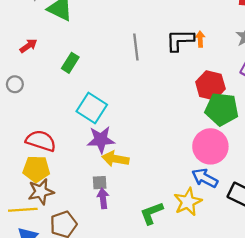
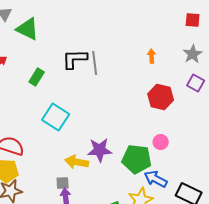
black L-shape: (180, 40) -> (75, 59), moved
green pentagon: (222, 109) -> (137, 159), moved
purple star: (101, 140) -> (100, 150), moved
pink circle: (210, 146) -> (161, 142), moved, size x0.5

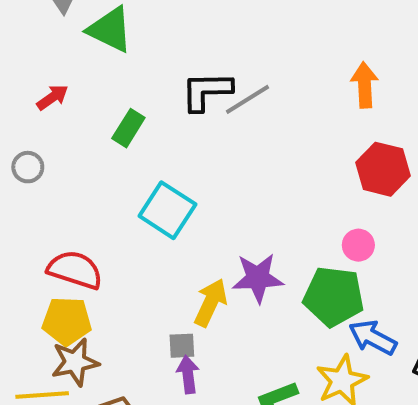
orange arrow: (152, 56) -> (365, 85), size x1.5
gray line: (95, 63) -> (247, 99), turned 65
pink circle: (161, 142) -> (358, 245), moved
yellow arrow: (77, 162) -> (211, 303), turned 105

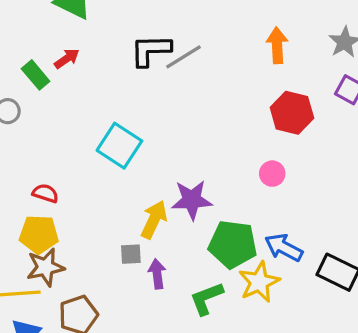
red arrow: (52, 97) -> (67, 59), moved
green rectangle: (128, 128) -> (36, 75), moved, turned -72
red semicircle: (75, 270) -> (45, 193), size x0.6
green pentagon: (334, 296) -> (233, 244), moved
purple arrow: (188, 374) -> (157, 274), moved

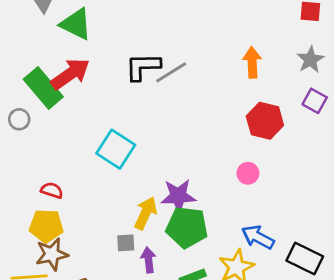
red arrow: (67, 59) -> (70, 74), size x1.8
green rectangle: (36, 75) -> (43, 88), size x1.6
green pentagon: (233, 244) -> (187, 227), moved

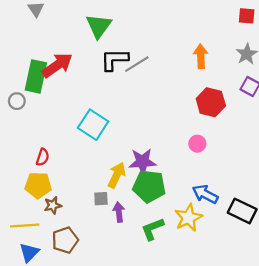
green triangle: (76, 24) -> (99, 26), moved, turned 40
green rectangle: (43, 88) -> (36, 76), turned 52
red semicircle: (52, 190) -> (43, 157), turned 90
brown star: (52, 254) -> (53, 205), moved, size x0.7

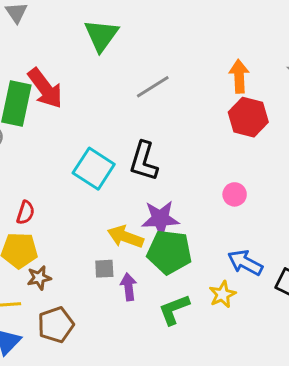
black L-shape: (114, 60) -> (144, 161), moved, turned -72
red arrow: (57, 65) -> (45, 88), turned 88
red hexagon: (211, 102) -> (248, 117), moved
yellow arrow: (117, 175) -> (125, 237), turned -95
yellow star: (188, 218) -> (222, 294), size x0.7

